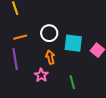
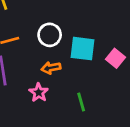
orange arrow: (50, 57) -> (51, 68), turned -88

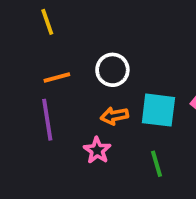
cyan square: (83, 49) -> (158, 110), moved

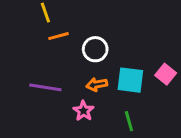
orange line: (57, 77) -> (59, 36), moved
purple line: (47, 120) -> (45, 87), turned -72

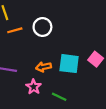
white circle: (95, 49) -> (42, 27), moved
green line: (129, 121) -> (59, 97), moved, turned -48

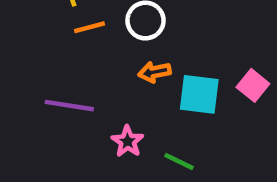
orange arrow: (44, 67) -> (154, 72), moved

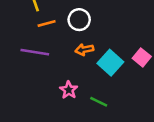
cyan square: (199, 94) -> (110, 63), turned 35
purple line: (69, 106) -> (35, 52), moved

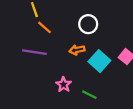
white circle: (79, 20) -> (88, 24), moved
orange line: (47, 24) -> (45, 27), turned 56

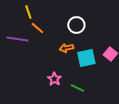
purple line: (34, 52) -> (17, 39), moved
cyan square: (99, 61) -> (86, 58), turned 36

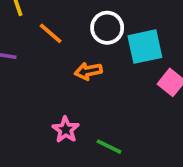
orange line: (37, 28) -> (51, 33), moved
cyan square: (86, 58) -> (145, 47), moved

